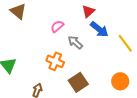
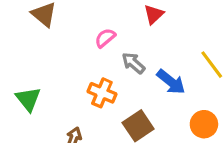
blue arrow: (99, 29) -> (171, 82), moved

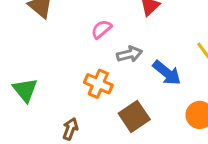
gray arrow: (133, 63) -> (130, 54), turned 125

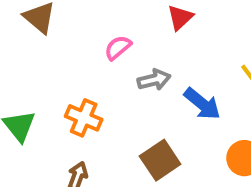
orange cross: (98, 84) -> (84, 118), moved

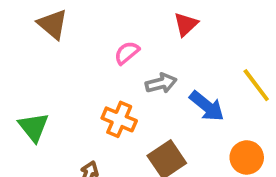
orange cross: (84, 118) -> (119, 119), moved

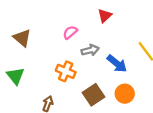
brown triangle: (53, 24) -> (22, 38), moved
orange circle: (247, 157) -> (125, 94), moved

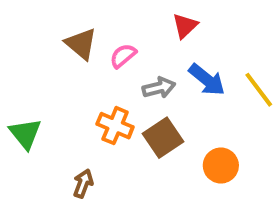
brown triangle: (22, 38) -> (81, 44), moved
blue arrow: (117, 64) -> (207, 80), moved
brown square: (94, 95) -> (163, 138), moved

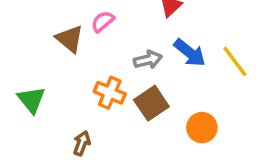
brown triangle: (81, 44) -> (70, 39), moved
pink semicircle: (123, 56) -> (103, 21), moved

